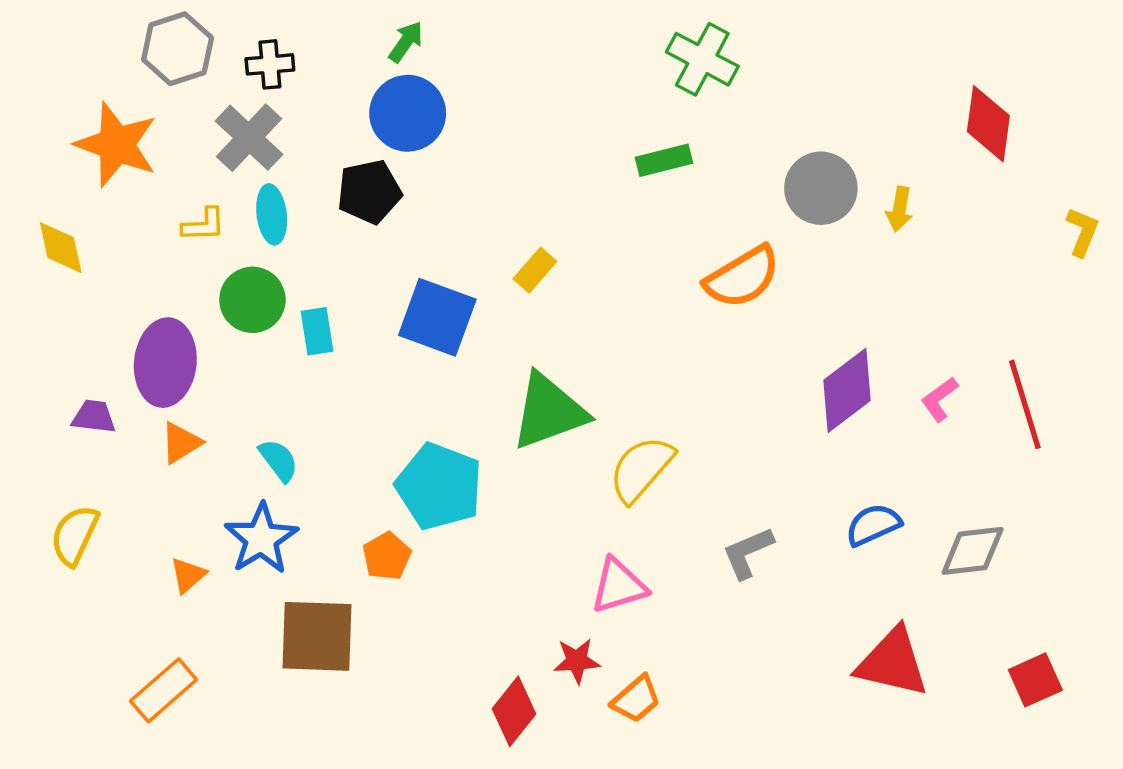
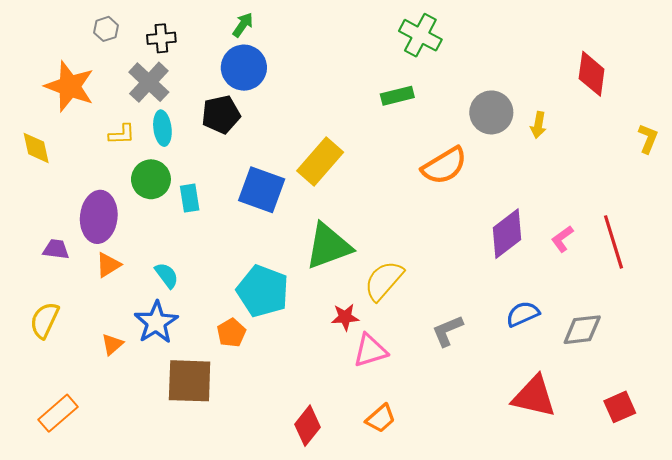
gray hexagon: (178, 49) -> (106, 29), size x0.6
yellow rectangle: (535, 270) -> (320, 162), size x1.8
red star: (577, 661) -> (345, 317), moved
orange rectangle: (164, 690) -> (58, 413), moved

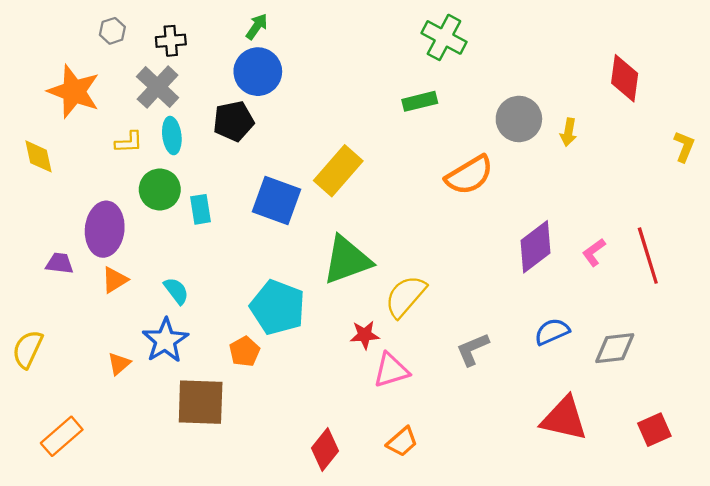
yellow semicircle: (44, 320) -> (28, 349), moved

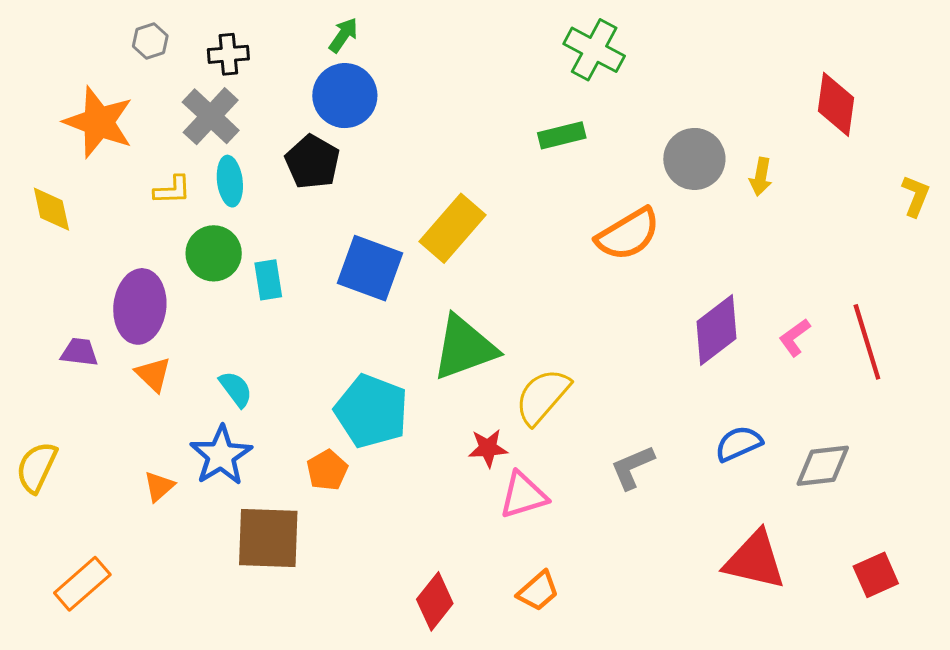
black pentagon: (234, 121) -> (312, 162), turned -30
orange triangle: (115, 280) -> (153, 374), turned -44

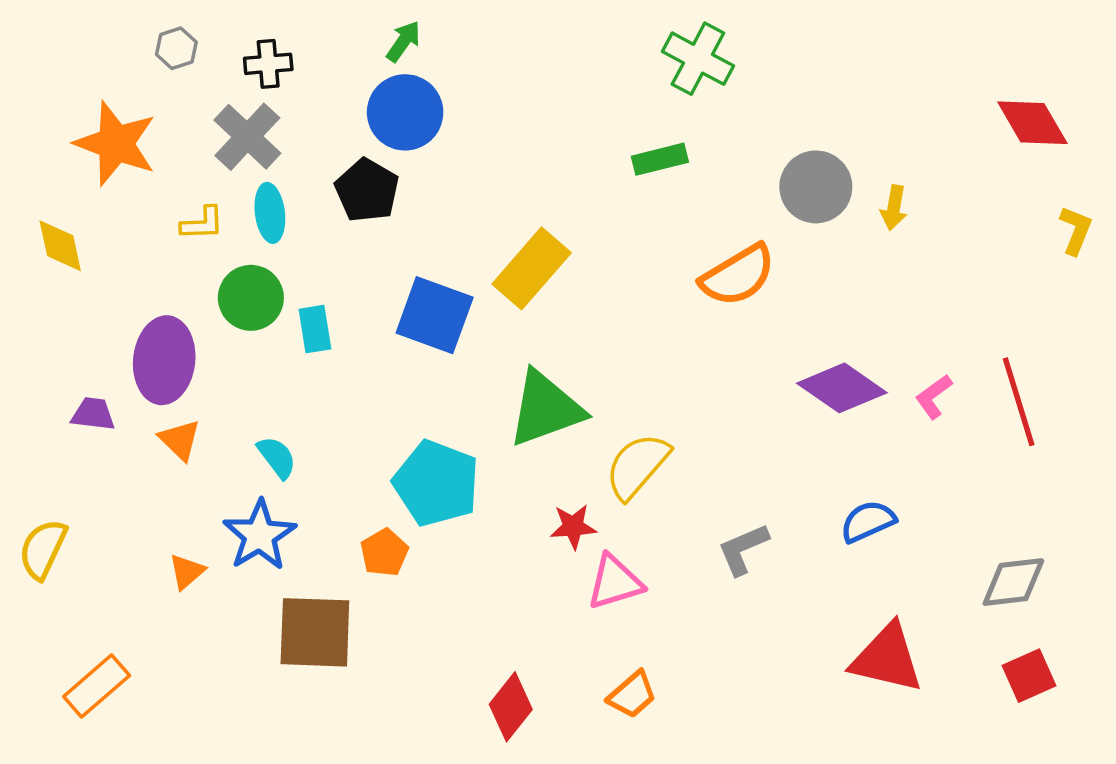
red diamond: (836, 104) -> (1032, 123), moved, turned -38
purple diamond: (717, 330) -> (842, 388), turned 72
gray diamond: (823, 466) -> (1013, 582), moved

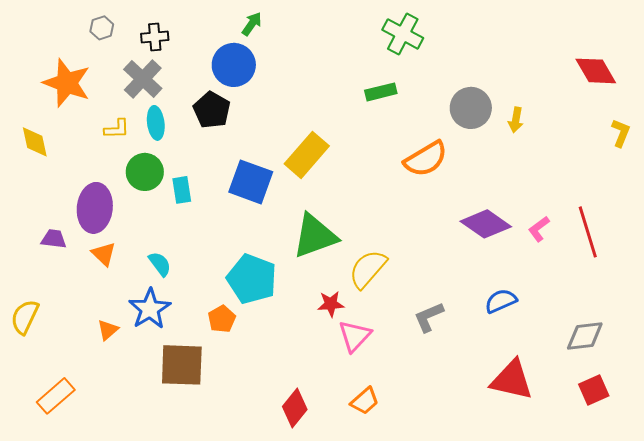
green arrow: (403, 41) -> (252, 24), moved
pink triangle: (615, 582) -> (355, 336), turned -30

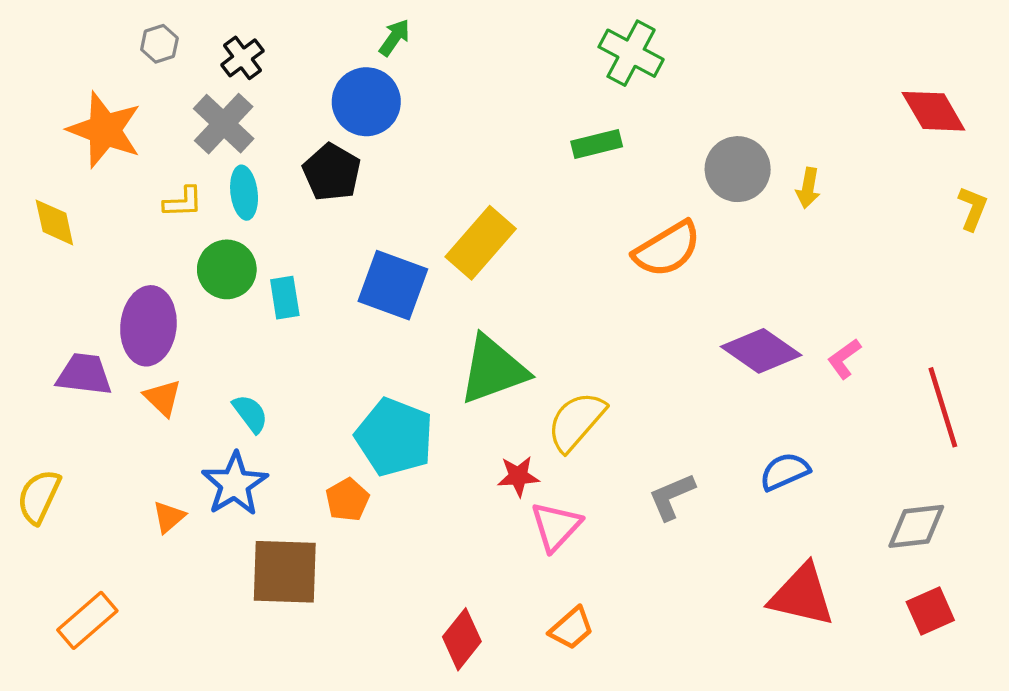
black cross: (155, 37) -> (242, 58), turned -32
red line: (588, 232) -> (943, 407), moved
purple trapezoid: (54, 239) -> (84, 374), size x1.4

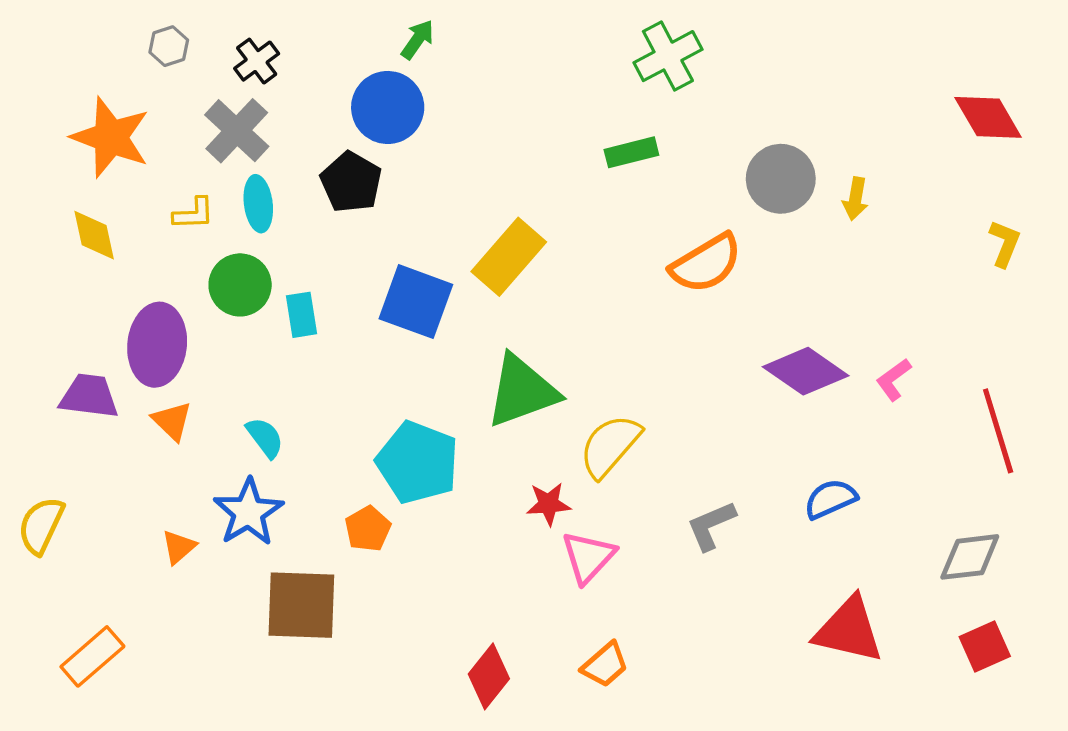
green cross: (631, 53) -> (668, 56), turned 34
yellow L-shape: (973, 208) -> (1005, 243), moved
yellow diamond: (54, 222) -> (94, 235), moved

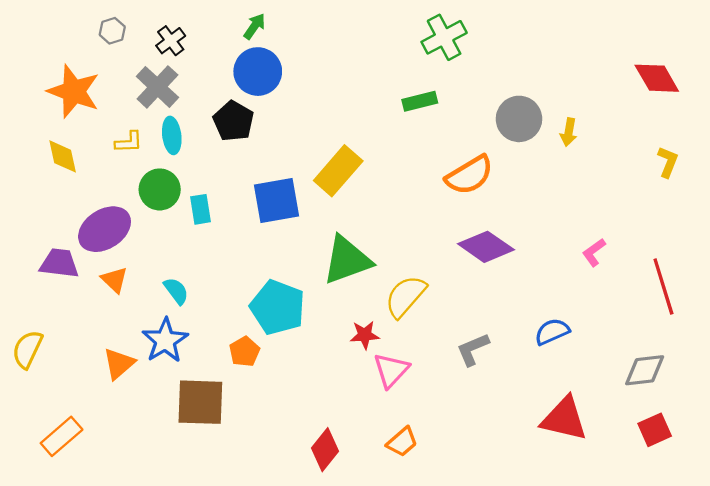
green arrow: (418, 39) -> (254, 26), moved
blue square: (416, 302) -> (276, 200), turned -30
purple ellipse: (157, 345) -> (105, 229), turned 51
purple diamond: (806, 371) -> (486, 247), moved
orange triangle: (179, 547) -> (119, 364), size x1.4

